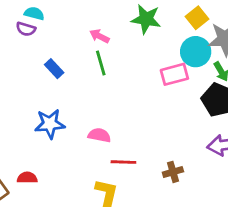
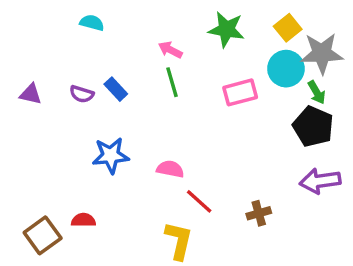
purple semicircle: (26, 29) -> (82, 94), moved
pink rectangle: (174, 74) -> (240, 92), moved
red line: (123, 162) -> (199, 201), turned 40

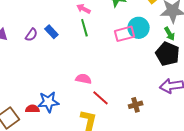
cyan circle: (286, 69) -> (139, 28), moved
purple semicircle: (82, 94) -> (31, 35), turned -72
blue star: (111, 155) -> (48, 102), moved

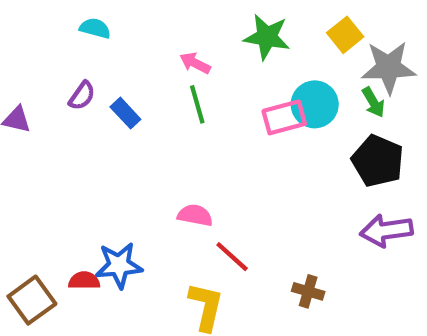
green arrow: (170, 34) -> (373, 102), moved
purple semicircle: (31, 35) -> (82, 96), moved
brown cross: (136, 105) -> (308, 291), moved, turned 32

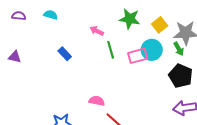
yellow square: (345, 35) -> (160, 25), moved
purple semicircle: (82, 96) -> (19, 16), moved, turned -120
green line: (197, 104) -> (111, 50), moved

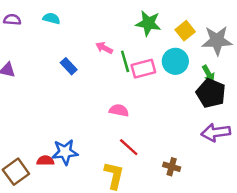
pink arrow: (97, 31) -> (104, 48), moved
green arrow: (179, 49) -> (208, 74), moved
pink rectangle: (138, 56) -> (143, 69), moved
pink semicircle: (97, 101) -> (119, 110), moved

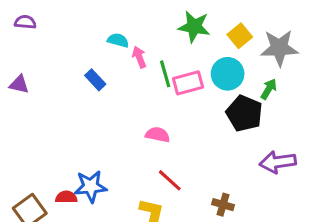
cyan semicircle: (51, 18) -> (118, 40), moved
pink arrow: (104, 48) -> (139, 57), turned 42
green arrow: (208, 74) -> (269, 89), turned -119
black pentagon: (211, 93) -> (244, 113), moved

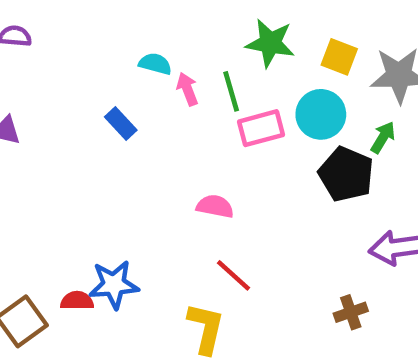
yellow square: (240, 36) -> (339, 57), turned -30
green line: (165, 74) -> (231, 91), moved
brown cross: (223, 205) -> (351, 312), moved, turned -35

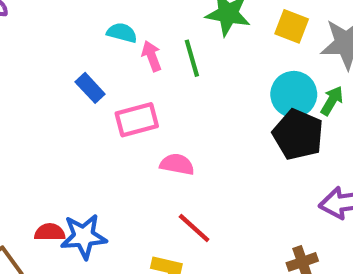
cyan circle: (321, 114) -> (294, 94), moved
pink rectangle: (261, 128) -> (137, 120), moved
red semicircle: (77, 301) -> (50, 232), moved

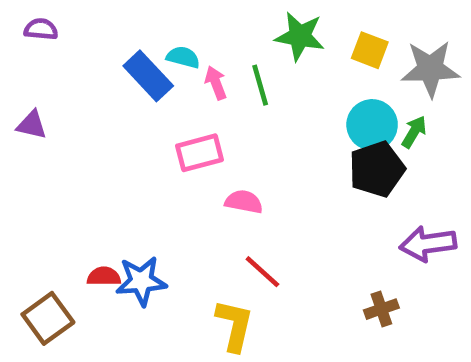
blue rectangle: (90, 88) -> (148, 76), moved, size x1.5
black pentagon: (298, 135) -> (377, 169), turned 30

